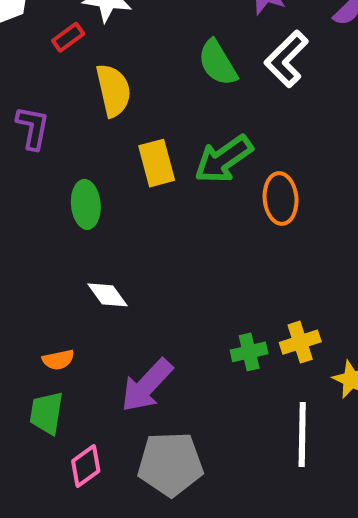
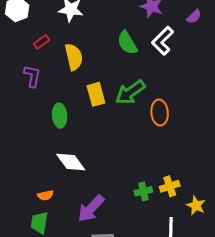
red rectangle: (68, 37) -> (41, 42), moved
white diamond: (107, 295) -> (71, 162), size x1.4

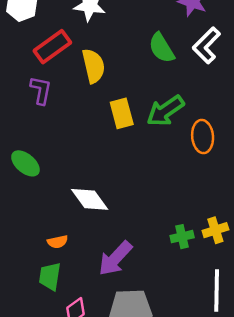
red rectangle: (41, 42) -> (52, 47), size x1.8
green ellipse: (60, 116) -> (25, 163), moved, turned -45

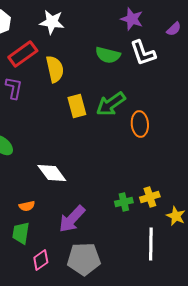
white L-shape: (206, 45) -> (143, 53), turned -64
green semicircle: (161, 48) -> (108, 55), turned -45

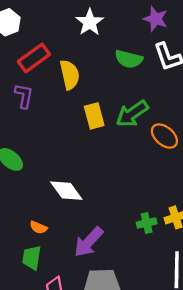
white star: (52, 22) -> (90, 22), moved, turned 30
orange ellipse: (140, 124) -> (164, 136), turned -45
orange semicircle: (27, 206) -> (38, 227), turned 35

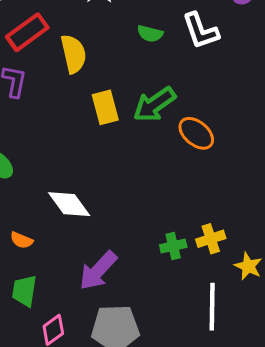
green semicircle: (129, 59) -> (150, 34), size x0.7
orange semicircle: (38, 227) -> (21, 240), moved

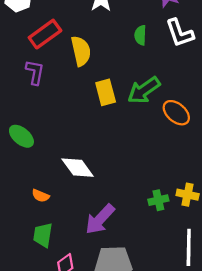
green semicircle: (150, 34) -> (140, 35), turned 78
yellow cross: (211, 239) -> (188, 195), turned 30

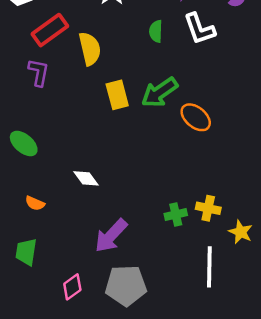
white diamond: (78, 168) -> (86, 178), size x0.7
orange semicircle: (41, 196) -> (35, 203), moved
green trapezoid: (43, 235) -> (26, 252), moved

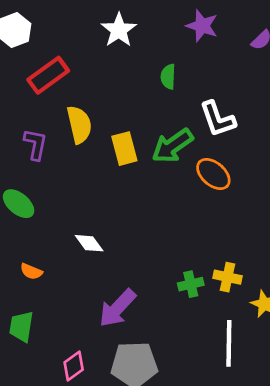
white L-shape: (199, 29) -> (218, 119), moved
yellow semicircle: (90, 49) -> (79, 125), moved
purple L-shape: (39, 72) -> (35, 144), moved

